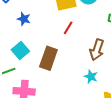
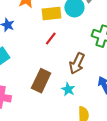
brown rectangle: (48, 58) -> (41, 81), moved

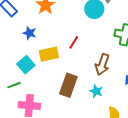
yellow rectangle: (52, 14) -> (49, 54), moved

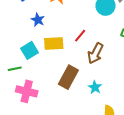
brown arrow: (102, 64) -> (95, 53), moved

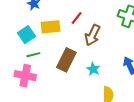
green line: (15, 69) -> (33, 55), moved

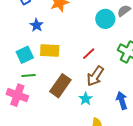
red line: (77, 18) -> (89, 54), moved
brown arrow: (93, 35) -> (95, 76), moved

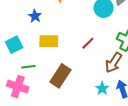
cyan square: (25, 55) -> (14, 45), moved
brown arrow: (95, 76) -> (114, 63), moved
cyan star: (86, 99) -> (102, 88), moved

